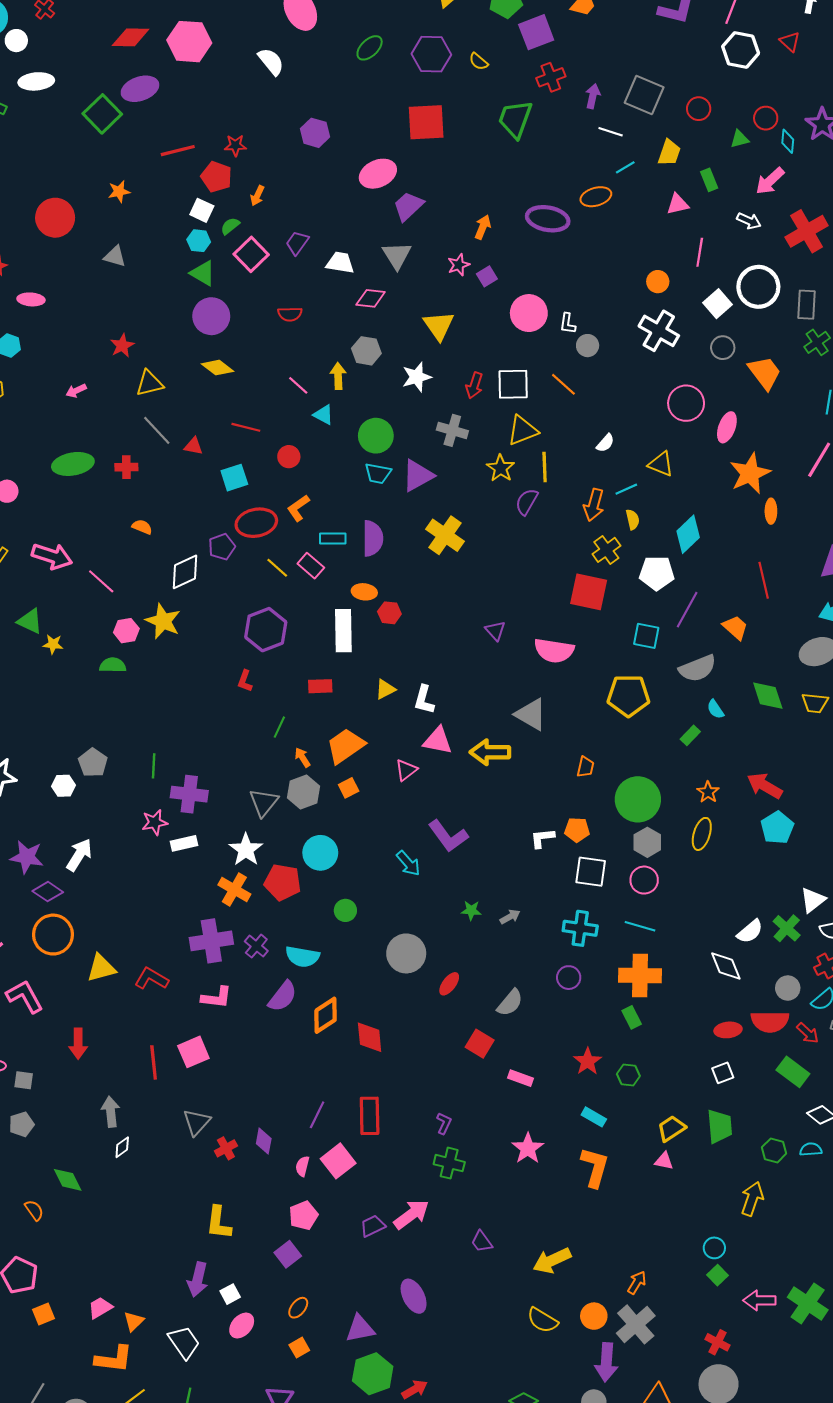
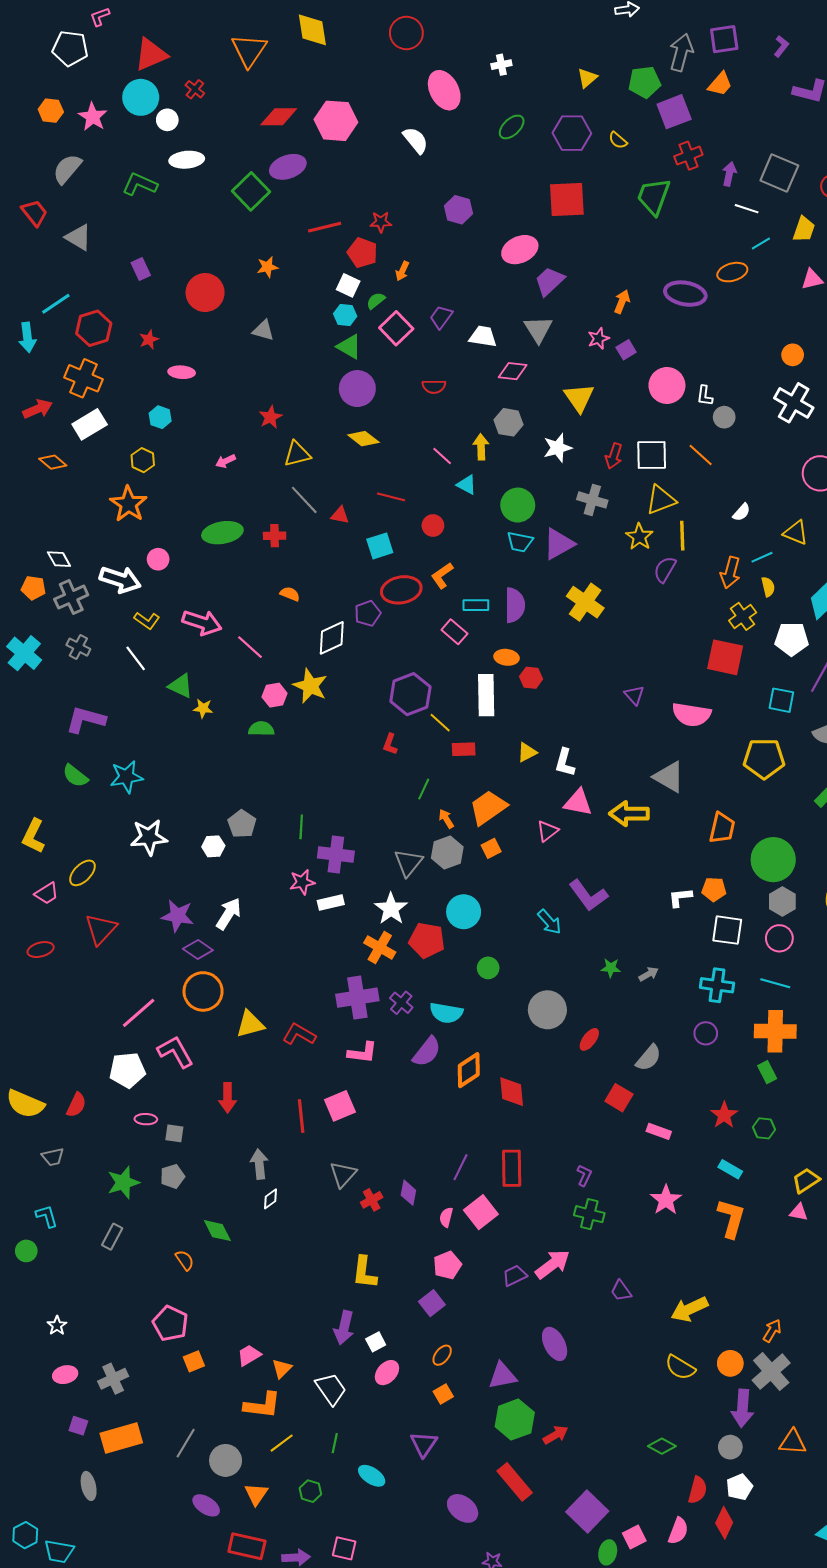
yellow line: (277, 568) -> (440, 723), moved
orange trapezoid: (585, 767) -> (722, 828), size x1.5

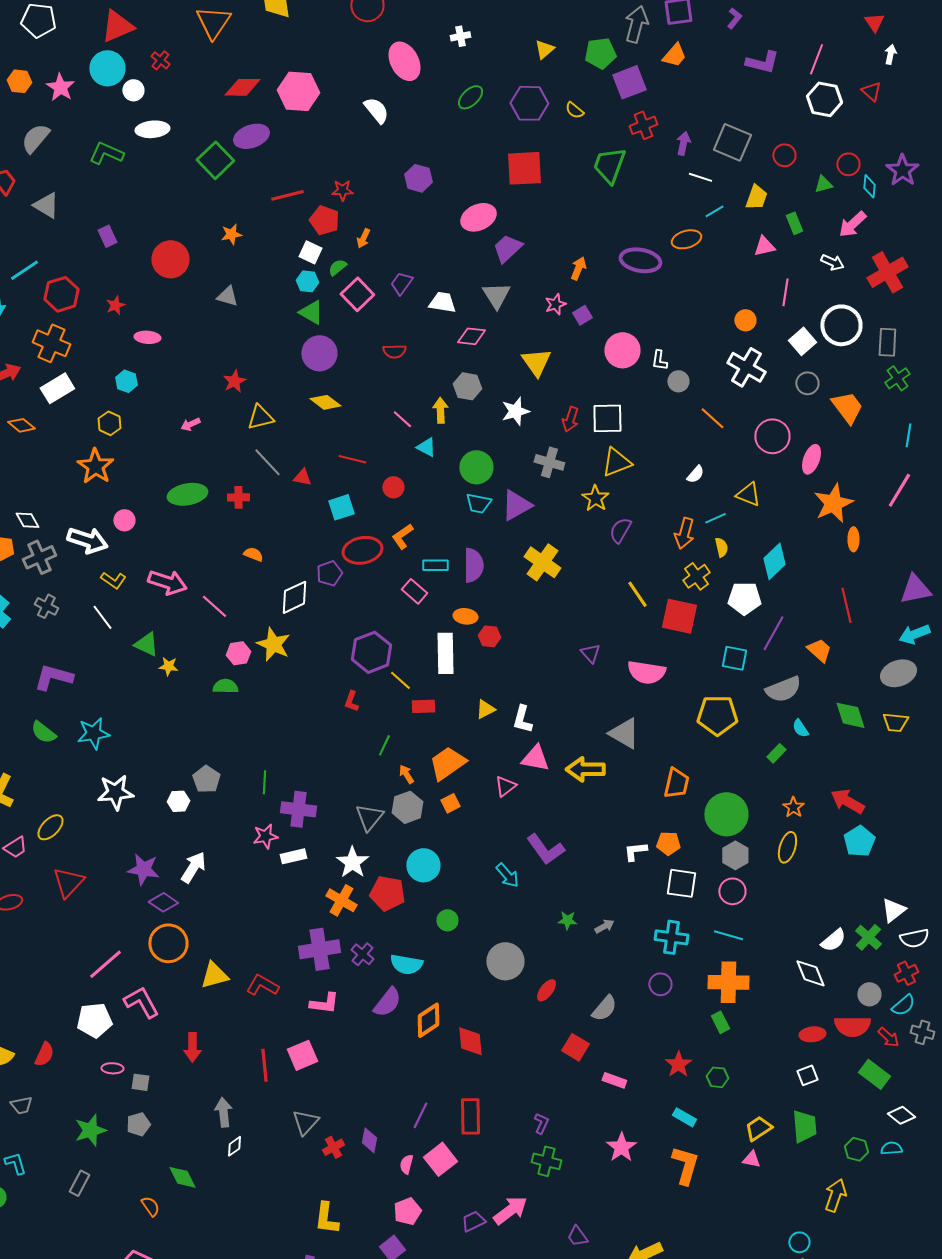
orange line: (701, 455) -> (712, 418), moved
yellow line: (682, 536) -> (637, 594), moved, turned -32

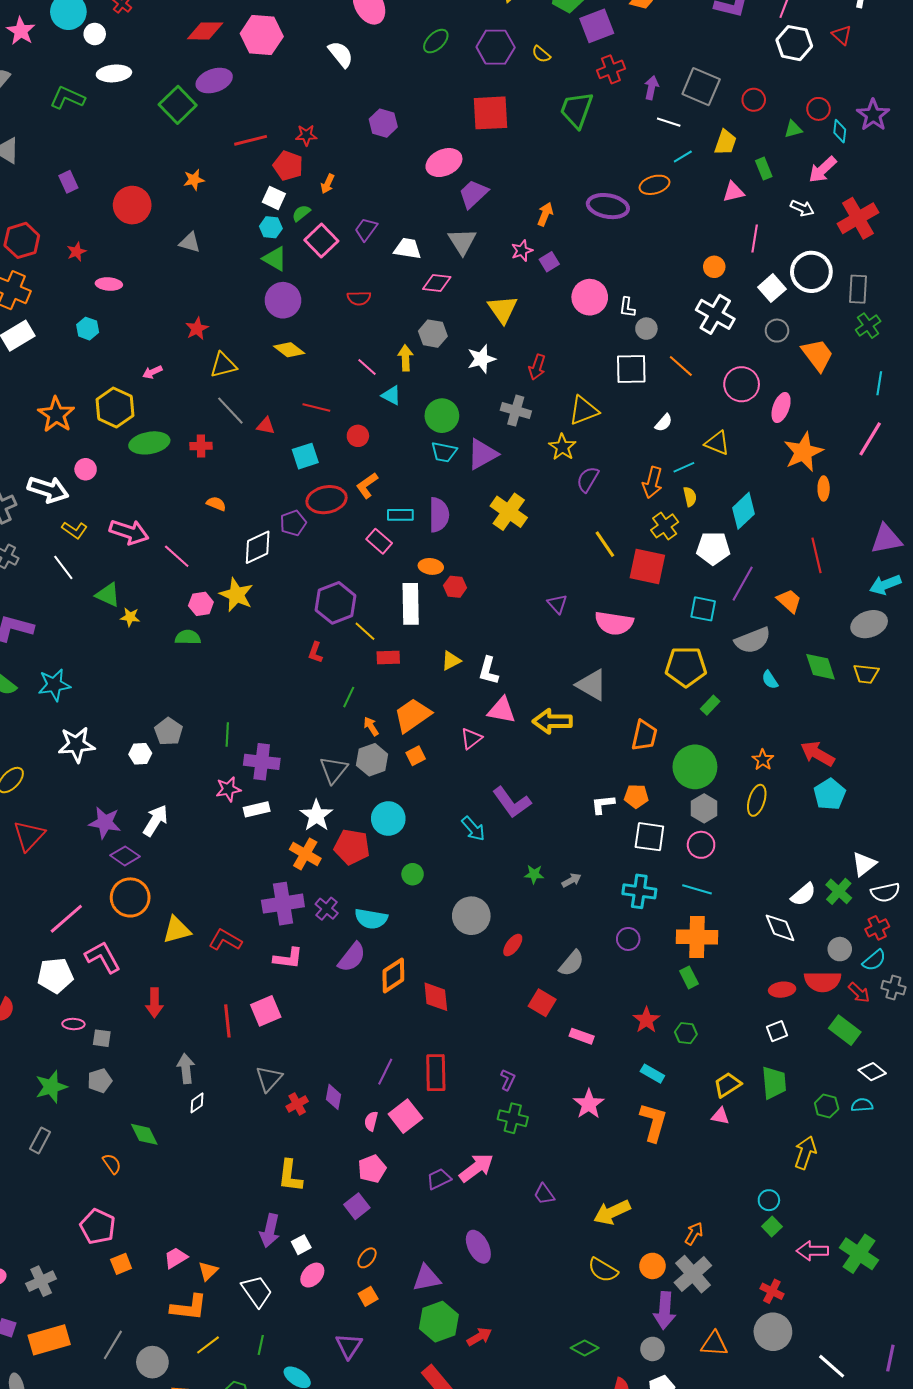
white square: (607, 418) -> (631, 369), moved
yellow hexagon: (109, 423) -> (115, 408), moved, size x1.6
green rectangle: (776, 753) -> (710, 705), moved

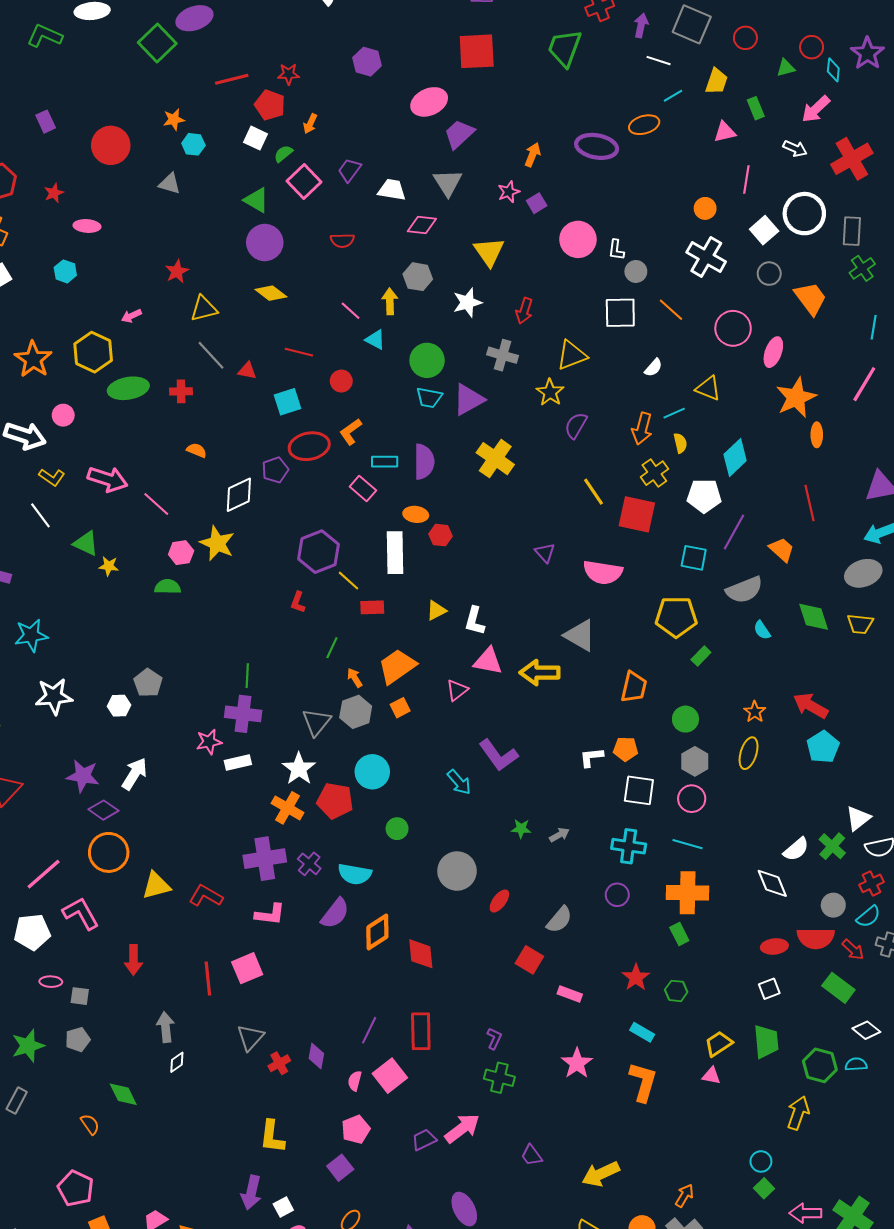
cyan hexagon: (271, 227) -> (193, 144), moved
green line: (227, 734) -> (247, 676), moved
green circle: (695, 767) -> (685, 719), size x0.6
green hexagon: (827, 1106) -> (820, 1065), size x1.4

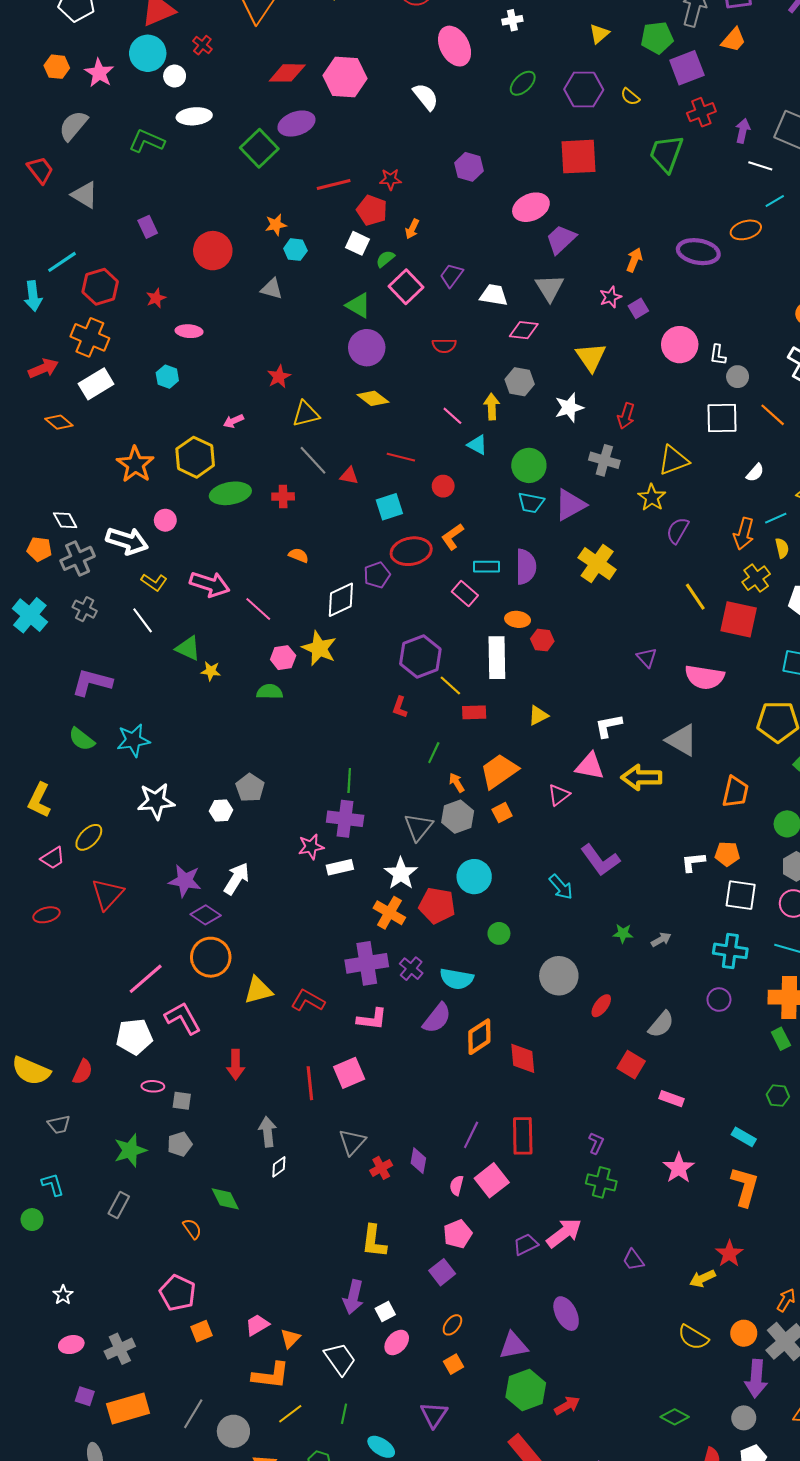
white L-shape: (475, 621) -> (608, 726), moved, turned 64
red star: (636, 977) -> (729, 1254), moved
yellow arrow: (601, 1174) -> (702, 1278), size x0.7

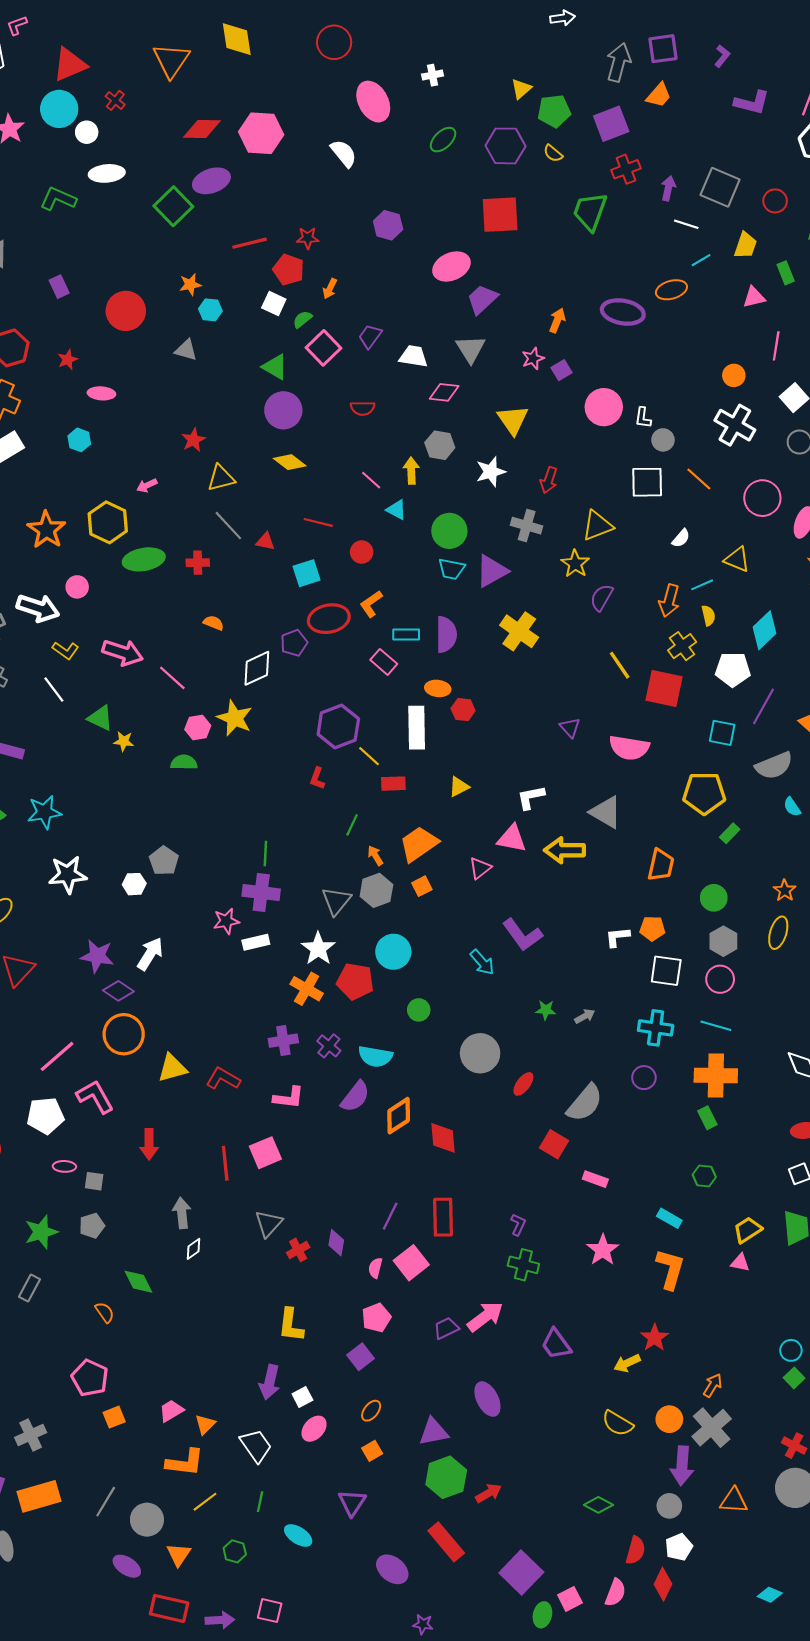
green pentagon: (657, 38) -> (554, 111), moved
purple cross: (367, 963) -> (283, 1041), size x0.7
gray semicircle: (661, 1024) -> (585, 1103), size x1.4
purple trapezoid: (633, 1260) -> (556, 1344), size x1.4

